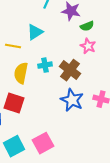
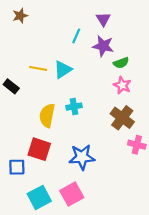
yellow line: (13, 46) -> (38, 68), moved
brown cross: (70, 70) -> (122, 118), moved
blue star: (72, 100) -> (82, 157), moved, turned -30

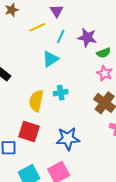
purple triangle: (103, 19) -> (57, 11), moved
cyan line: (76, 36) -> (61, 36), moved
yellow line: (38, 68) -> (37, 27), moved, turned -35

